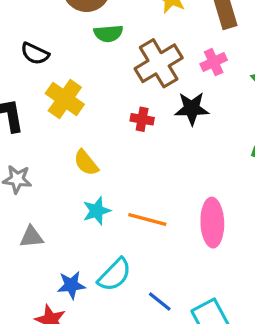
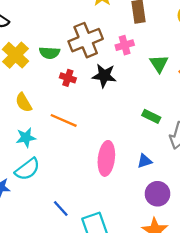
green semicircle: (108, 33) -> (49, 53), moved
orange line: (147, 219) -> (64, 120), moved
cyan semicircle: (115, 275) -> (27, 169), moved

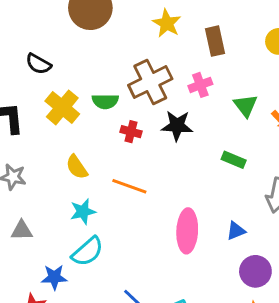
green rectangle: (151, 116) -> (234, 160), moved

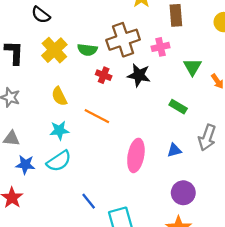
blue triangle: (236, 231) -> (174, 150), moved
blue star: (54, 277) -> (25, 165), moved

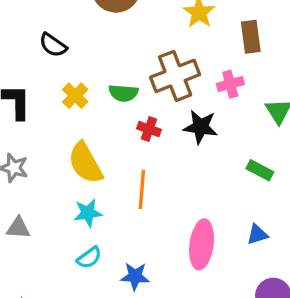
yellow cross: (54, 50) -> (75, 96), size x0.7
yellow semicircle: (59, 96) -> (85, 163), size x1.5
orange line: (97, 116) -> (142, 189), turned 70
cyan semicircle: (59, 161) -> (89, 258), size x0.7
blue star: (25, 165) -> (135, 276), moved

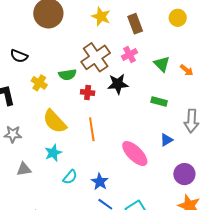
cyan star: (88, 213) -> (53, 153), moved
pink ellipse: (202, 244) -> (135, 154), turned -40
blue star: (135, 276) -> (100, 182), turned -30

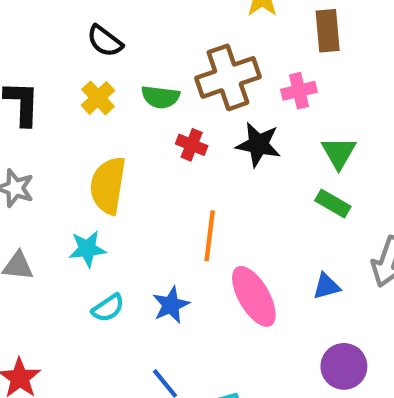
black semicircle: (19, 56) -> (105, 41), moved
green triangle: (162, 64) -> (339, 153), moved
yellow semicircle: (55, 121) -> (108, 185), turned 36
orange line: (92, 129) -> (210, 236), moved
blue star: (100, 182) -> (171, 305), moved

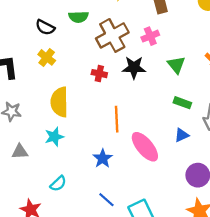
green semicircle: (160, 97) -> (79, 17), moved
green rectangle: (333, 203) -> (182, 103), moved
cyan semicircle: (108, 308) -> (58, 184), moved

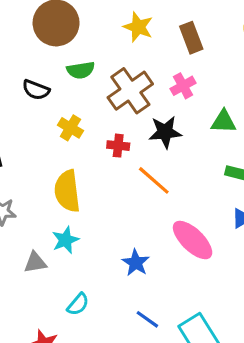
yellow cross: (47, 57) -> (70, 128), moved
green triangle: (176, 65) -> (224, 122), turned -42
orange line: (117, 119) -> (154, 180), moved, turned -40
gray triangle: (20, 152) -> (35, 262), moved

